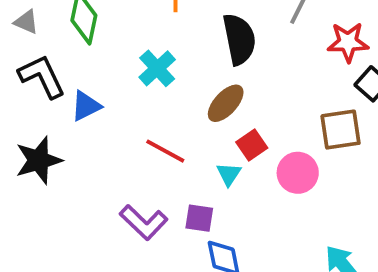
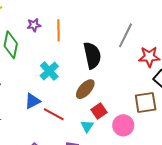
blue triangle: (86, 106) -> (32, 101), moved

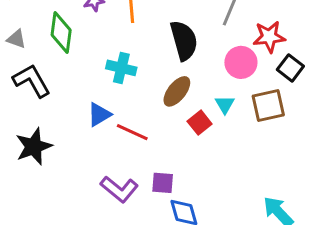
cyan cross: (49, 71) -> (121, 68), turned -30
pink circle: (123, 125) -> (241, 62), moved
cyan triangle: (87, 126) -> (225, 104), moved

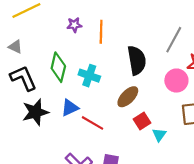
green diamond: (61, 33) -> (58, 67), moved
cyan triangle: (225, 104) -> (159, 135), moved
black star: (34, 147) -> (35, 112), moved

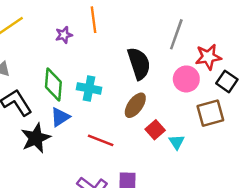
orange line: (101, 32) -> (94, 20), moved
blue triangle: (70, 108) -> (60, 117), moved

